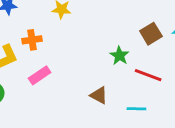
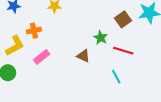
brown triangle: (99, 95) -> (83, 56), moved
cyan line: (136, 109) -> (116, 77), turned 64

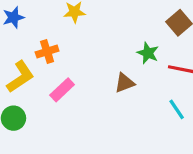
brown triangle: (83, 56) -> (125, 83), turned -40

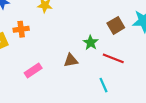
pink rectangle: (62, 90) -> (33, 71), moved

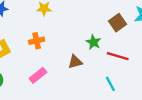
orange cross: (21, 29) -> (37, 41), moved

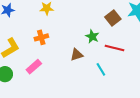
pink rectangle: (38, 75) -> (34, 67), moved
cyan line: (110, 84) -> (101, 69), moved

